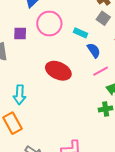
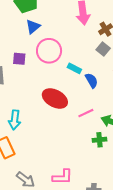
cyan rectangle: (81, 33) -> (74, 68), moved
pink line: (101, 71) -> (86, 113), moved

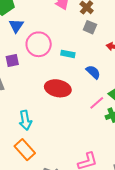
blue semicircle: (92, 81) -> (93, 72), moved
pink line: (86, 113) -> (97, 103), moved

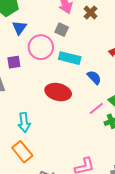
gray square: (90, 27) -> (62, 30), moved
cyan rectangle: (68, 54) -> (70, 58), size x1.5

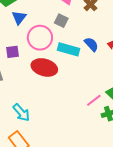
blue semicircle: (94, 77) -> (91, 44), moved
red ellipse: (58, 92) -> (44, 67), moved
cyan arrow: (24, 123) -> (21, 113), turned -36

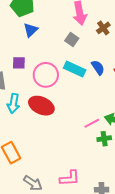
pink circle: (40, 38) -> (46, 75), moved
red ellipse: (44, 67) -> (41, 106), moved
cyan arrow: (21, 113) -> (13, 104), moved, turned 42

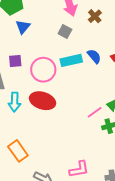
cyan rectangle: (75, 69) -> (71, 60), turned -30

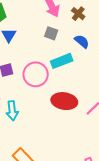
blue semicircle: (94, 56) -> (82, 41), moved
red ellipse: (43, 101) -> (64, 101), moved

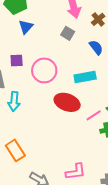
cyan rectangle: (62, 61) -> (85, 77), moved

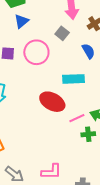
pink circle: (44, 70) -> (36, 52), moved

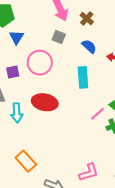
cyan rectangle: (73, 79) -> (83, 77), turned -75
red ellipse: (52, 102) -> (45, 102), moved

